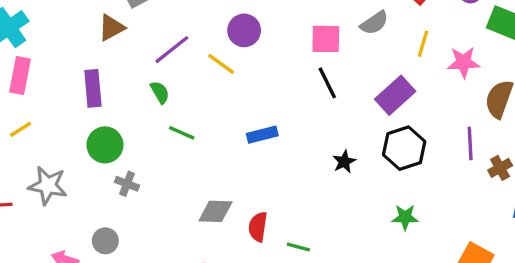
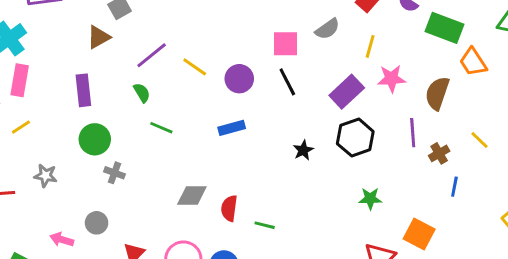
purple circle: (244, 30) -> (239, 79), moved
pink star: (463, 62) -> (391, 79), moved
gray star: (48, 186) -> (46, 176), size x0.7
green star: (405, 217) -> (370, 199), moved

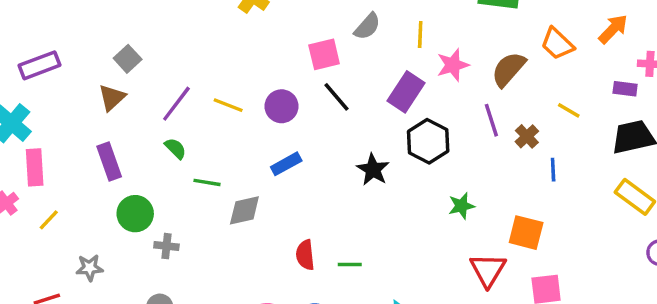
orange trapezoid: (473, 62) -> (557, 44), moved
brown semicircle: (437, 93) -> (508, 69), turned 36
black star: (303, 150) -> (373, 170), size x1.4
gray diamond: (192, 196) -> (244, 210), moved

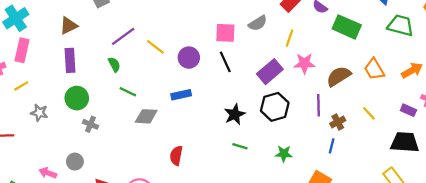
brown triangle: (112, 98) -> (69, 26), moved
blue line: (553, 170) -> (332, 146), moved
green line: (350, 264) -> (240, 146), moved
gray star: (90, 268) -> (39, 113), moved

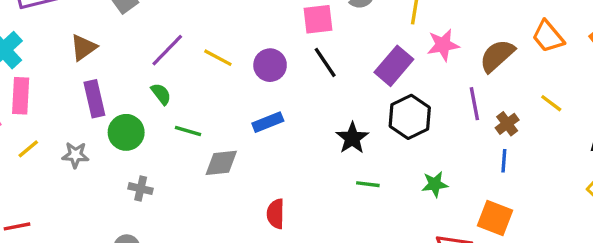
green circle: (77, 98) -> (126, 132), moved
gray star: (39, 113) -> (75, 155), moved

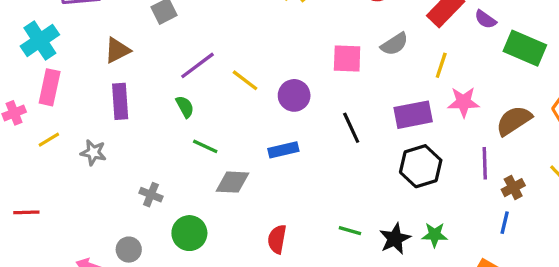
black line: (325, 62) -> (351, 128), moved
purple rectangle: (394, 66) -> (413, 115), turned 30
green circle: (126, 132) -> (189, 233), moved
black star: (352, 138) -> (395, 239), moved
green line: (368, 184) -> (350, 231), moved

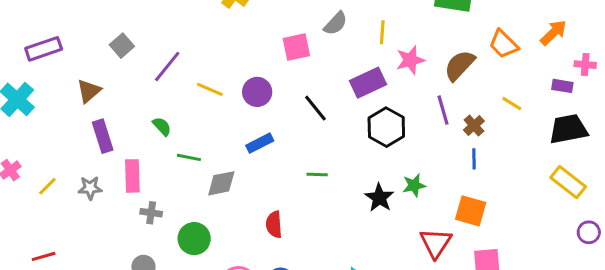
purple line: (197, 65) -> (167, 67), moved
pink rectangle: (50, 87) -> (132, 176), moved
green line: (350, 231) -> (317, 175), moved

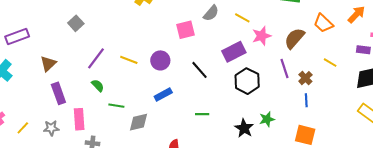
yellow line: (382, 32) -> (242, 18), turned -63
gray square: (122, 46) -> (76, 23), moved
purple line: (167, 67) -> (96, 58), moved

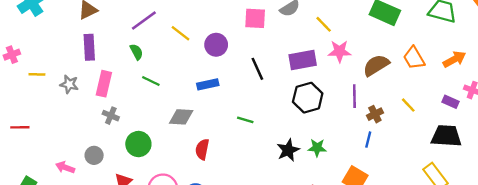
gray diamond: (138, 122) -> (181, 117), moved
yellow line: (23, 128) -> (37, 74), turned 32

